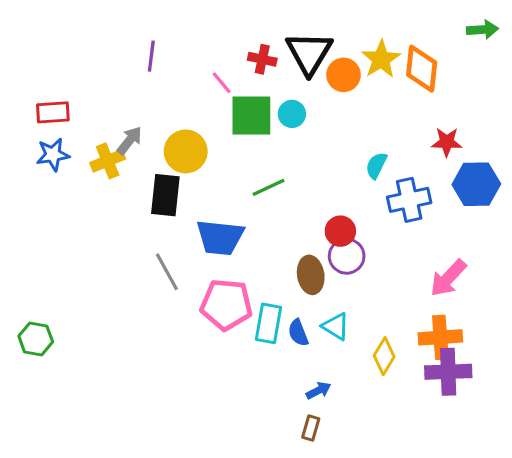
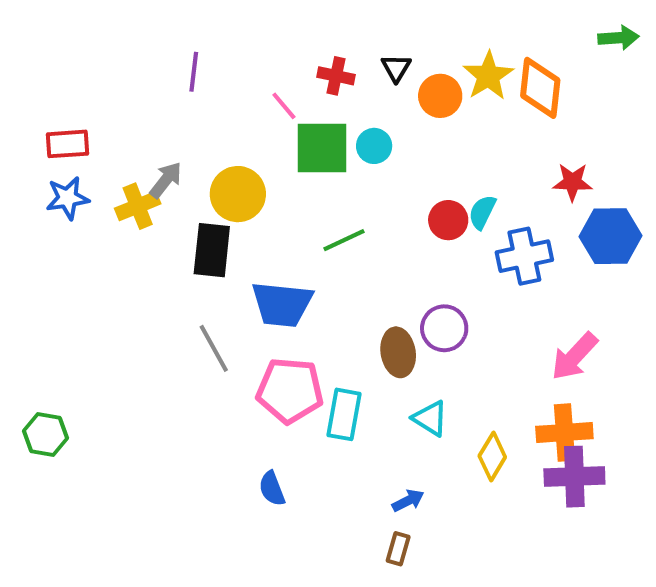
black triangle: (309, 53) -> (396, 68), size x0.5
red circle: (340, 231) -> (448, 220), moved
blue semicircle: (298, 333) -> (272, 489), moved

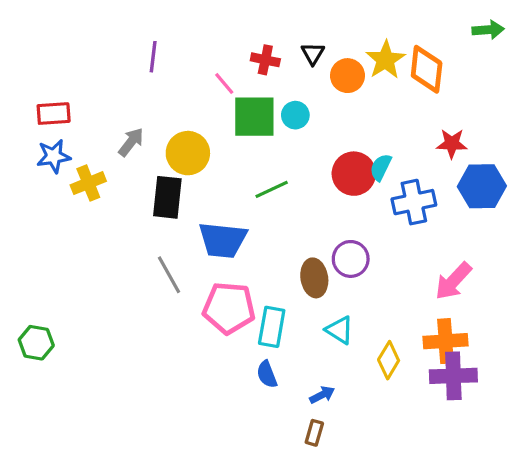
yellow cross: (138, 206) -> (88, 183), moved
red circle: (448, 220) -> (354, 174), size x1.4
blue semicircle: (272, 489) -> (267, 374), moved

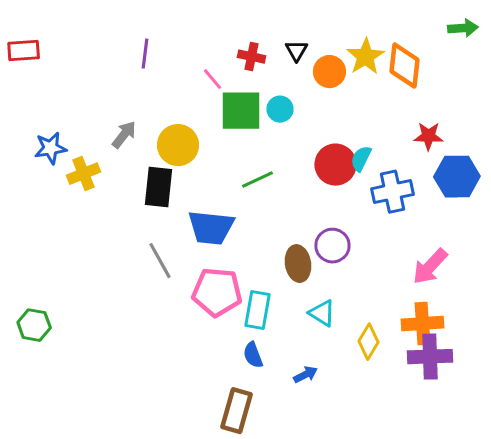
red rectangle: (54, 114) -> (24, 51), moved
brown rectangle: (314, 433) -> (237, 411), moved, size x1.8

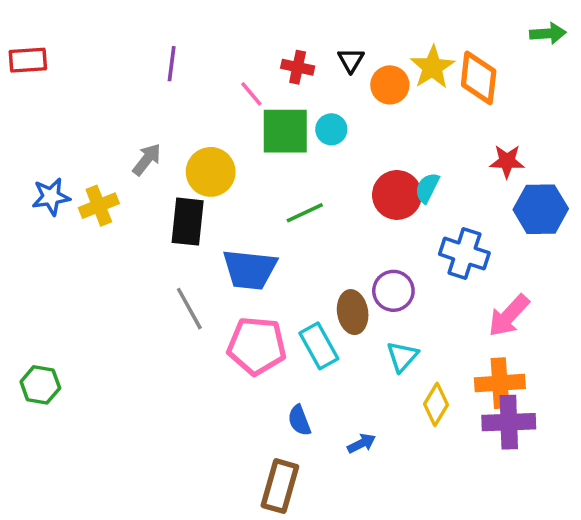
blue star: (51, 148) -> (51, 197), moved
blue cross: (392, 192) -> (464, 254), moved, turned 30
cyan rectangle: (257, 310) -> (319, 346), moved, turned -39
cyan triangle: (322, 313) -> (402, 356), moved, turned 40

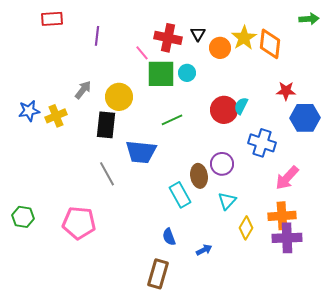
red rectangle: (28, 60) -> (52, 19), moved
red cross: (298, 67) -> (168, 38), size x1.5
pink pentagon: (257, 346) -> (79, 223), moved

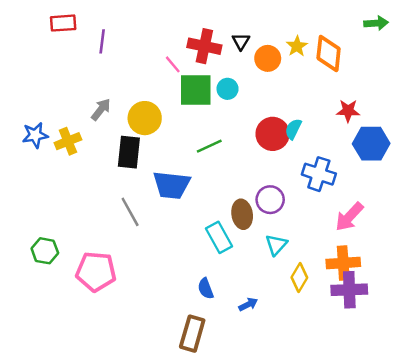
purple line: (97, 36) -> (102, 41), moved
yellow star: (244, 38) -> (297, 46), size x0.7
green hexagon: (23, 217) -> (45, 251), moved

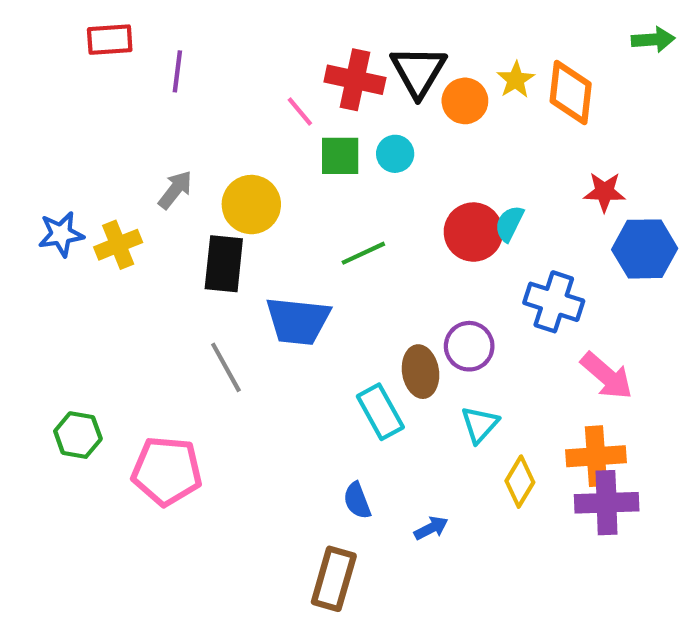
black triangle: (241, 41) -> (418, 71), size x1.8
green square: (196, 90) -> (340, 156), size x0.7
pink arrow: (349, 217) -> (607, 376), turned -92

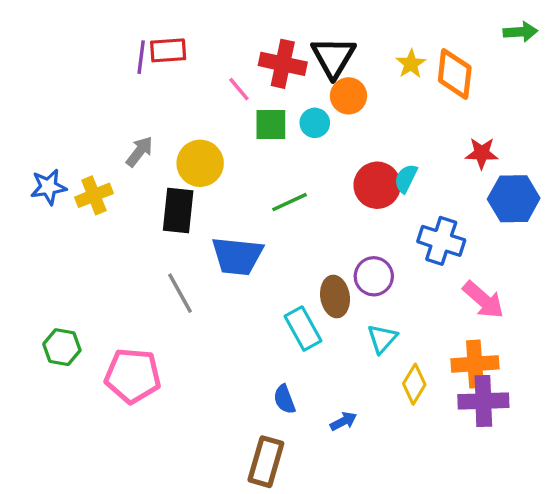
red rectangle: (110, 40) -> (168, 50), moved
orange circle: (465, 101) -> (348, 96), moved

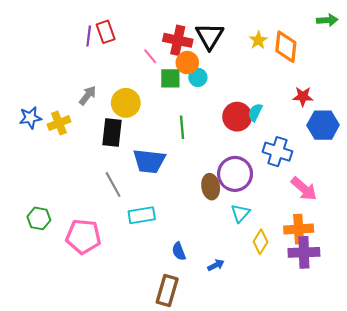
red rectangle: (168, 50) -> (106, 32), turned 75
orange circle: (348, 96) -> (187, 63), moved
green line: (289, 202) -> (182, 127), turned -70
purple circle: (374, 276) -> (235, 174), size x1.4
cyan rectangle: (303, 329) -> (142, 215), moved, turned -70

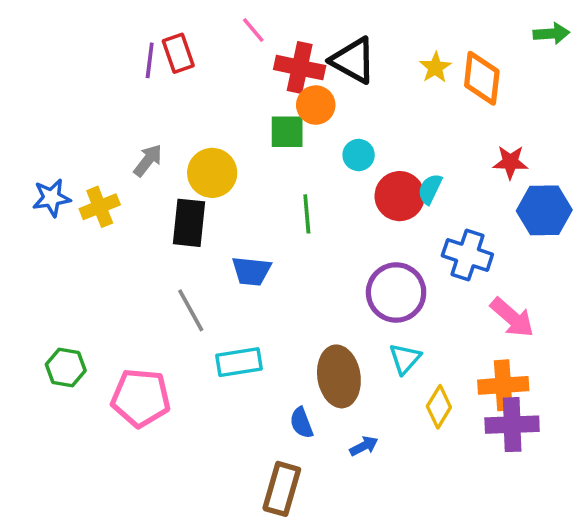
black triangle: (210, 36) -> (353, 60), turned -32
pink line: (150, 56) -> (253, 30), moved
cyan circle: (198, 77) -> (359, 155), moved
blue trapezoid: (149, 161) -> (251, 271), size x0.7
brown ellipse: (211, 187) -> (339, 376), moved, size x1.4

